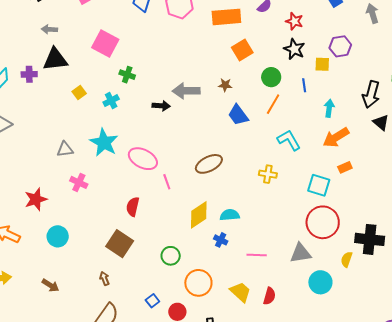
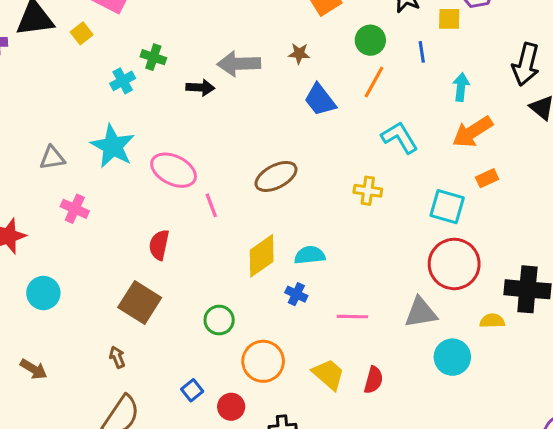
green cross: (127, 75) -> (153, 57), moved
yellow square: (79, 92) -> (82, 33), moved
yellow semicircle: (347, 259) -> (492, 321), turned 70

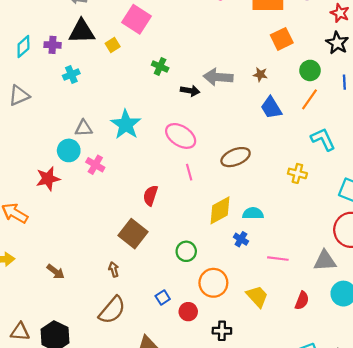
cyan cross: (123, 81) -> (71, 74), moved
pink ellipse: (174, 170) -> (181, 136), moved
cyan circle: (43, 293) -> (69, 150), moved
red semicircle: (374, 380) -> (302, 301), moved

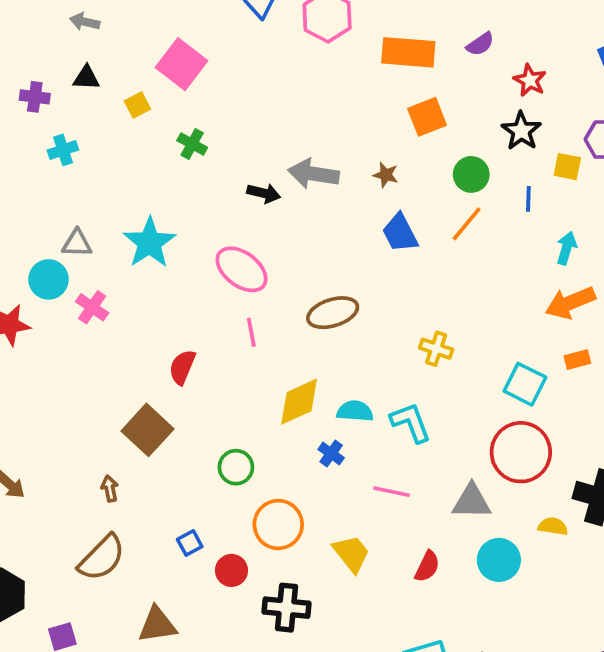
black triangle: (82, 31) -> (86, 78), size x0.6
green cross: (160, 66) -> (192, 144), moved
cyan L-shape: (323, 139) -> (411, 422), moved
black cross: (222, 331) -> (286, 608), size x1.4

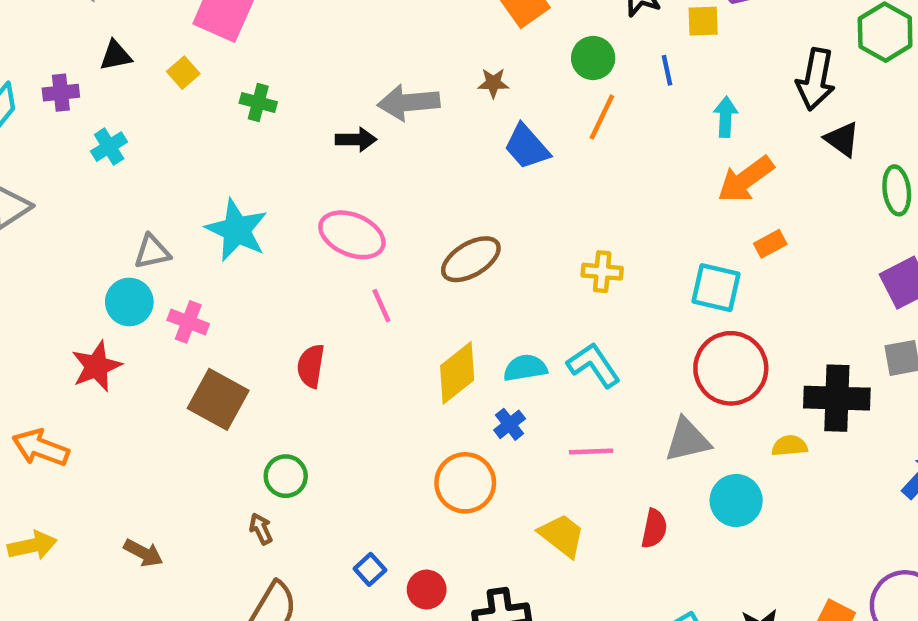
brown square: (147, 430) -> (218, 399), moved
blue cross: (331, 454) -> (510, 424), turned 30
green circle: (236, 467) -> (286, 476), moved
orange circle: (278, 524) -> (465, 483), moved

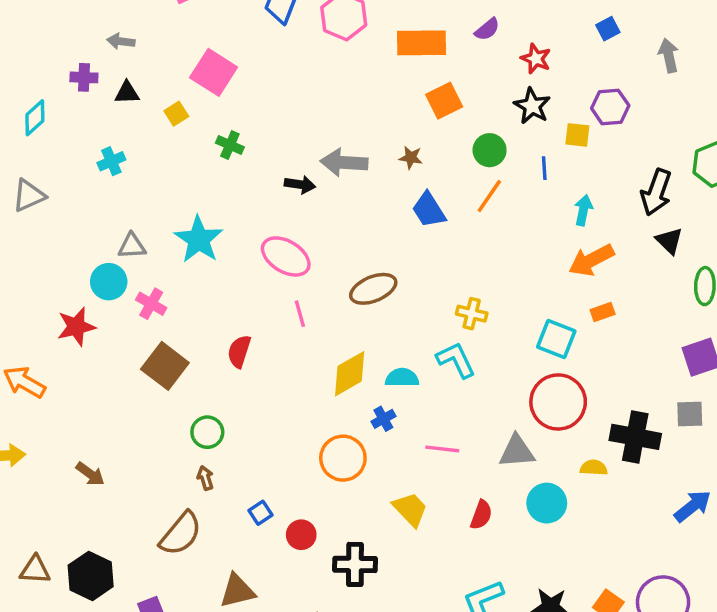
purple cross: (61, 93) -> (84, 77), moved
cyan L-shape: (594, 365) -> (456, 360), moved
brown arrow: (261, 529) -> (205, 478), moved

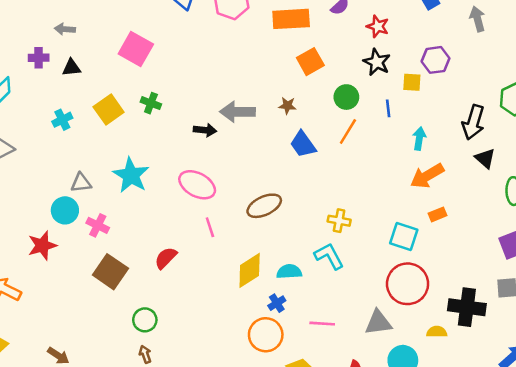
yellow square: (176, 114) -> (109, 110), moved, size x1.6
red semicircle: (239, 351) -> (166, 258), turned 30
orange circle: (343, 458) -> (266, 335), moved

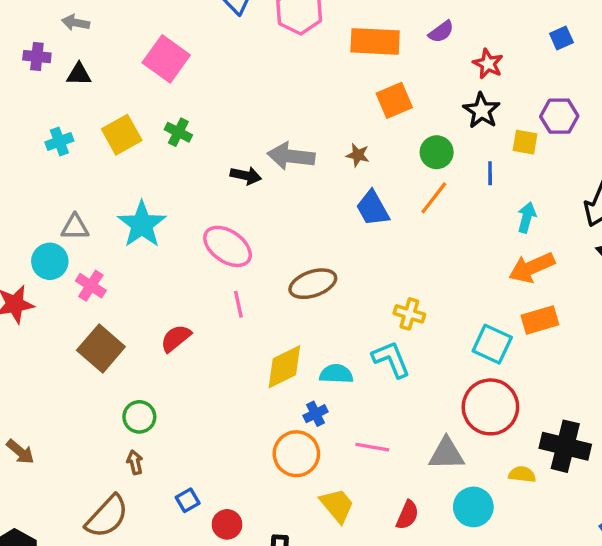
orange rectangle: (438, 214) -> (540, 320), size x1.5

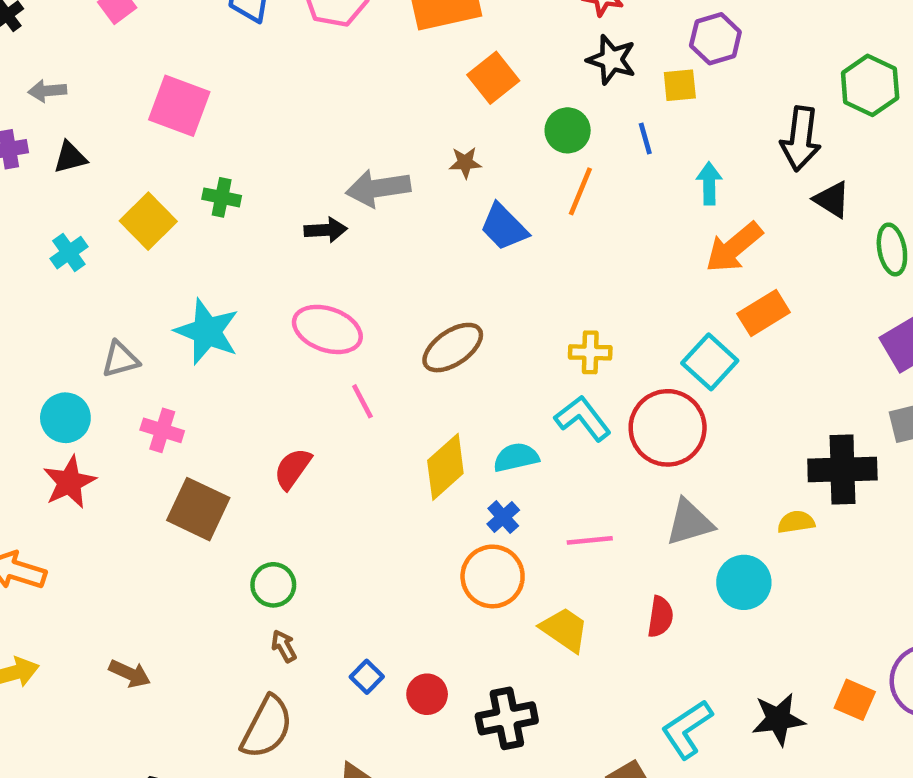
cyan circle: (50, 261) -> (65, 418), moved
cyan square: (492, 344) -> (710, 362), turned 33
red circle: (490, 407) -> (668, 428), moved

